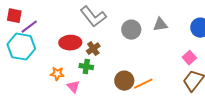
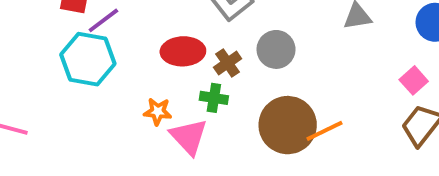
gray circle: (131, 30) -> (276, 49), moved
brown circle: (124, 81) -> (288, 125), size x1.5
pink triangle: (73, 87) -> (189, 137), size x1.5

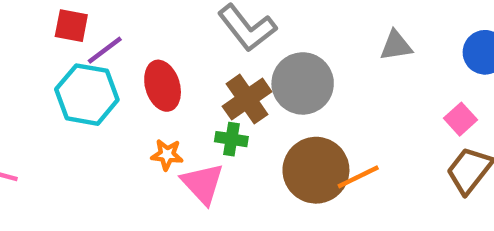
gray circle: (276, 49) -> (303, 83), size x1.4
red ellipse: (183, 51) -> (163, 86), moved, turned 75
brown cross: (228, 63) -> (247, 99), size x1.5

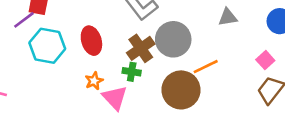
purple line: (105, 50) -> (24, 20), moved
orange star: (167, 155) -> (94, 81), turned -30
orange line: (358, 177) -> (206, 67), moved

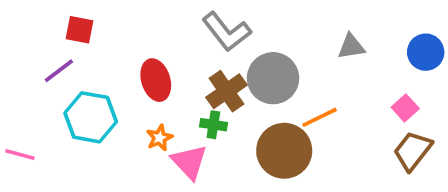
purple line: (24, 20) -> (59, 71), moved
cyan hexagon: (47, 46) -> (91, 117), moved

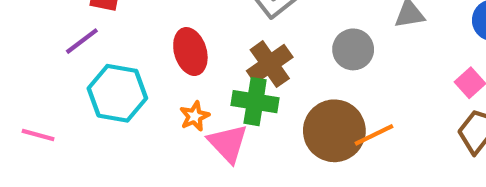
gray circle: (273, 78) -> (353, 49), moved, size x0.7
orange line: (320, 117) -> (374, 135), moved
green cross: (213, 125) -> (255, 102), size x1.5

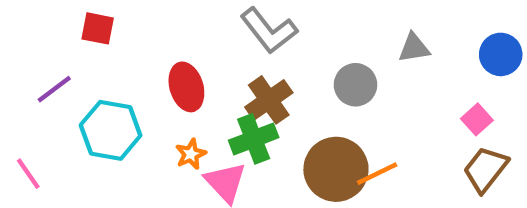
purple line: (82, 41) -> (54, 89), moved
green cross: (255, 102) -> (254, 139), turned -30
pink line: (38, 135) -> (28, 174), turned 40

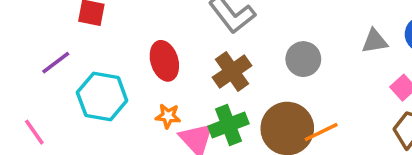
gray triangle: (414, 48) -> (375, 41), moved
green cross: (254, 139) -> (228, 125), moved
orange star: (191, 154) -> (168, 116), turned 30

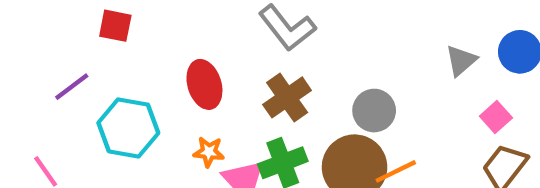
gray triangle: (375, 41) -> (461, 61), turned -32
gray circle: (303, 59) -> (374, 111), moved

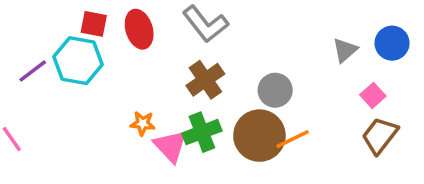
red square: (115, 26) -> (94, 24), moved
red ellipse: (204, 84) -> (139, 29), moved
cyan hexagon: (128, 128) -> (78, 61), moved

